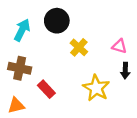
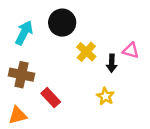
black arrow: (125, 71) -> (112, 63), moved
yellow star: (96, 88) -> (105, 96), size x0.6

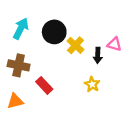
black circle: (62, 23) -> (54, 32), moved

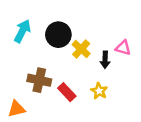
brown cross: (19, 65) -> (39, 80), moved
red rectangle: (44, 85) -> (67, 92), moved

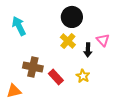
cyan arrow: (22, 31) -> (19, 26), turned -54
black circle: (58, 35) -> (72, 17), moved
pink triangle: (123, 48) -> (103, 40), turned 32

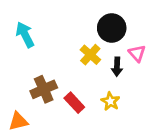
black circle: (72, 17) -> (112, 28), moved
brown cross: (33, 67) -> (44, 89), turned -36

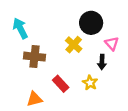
black arrow: (117, 67) -> (102, 62), moved
brown cross: (44, 89) -> (34, 57), moved, turned 30
orange triangle: (18, 121) -> (34, 99), moved

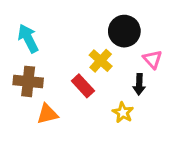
brown cross: (34, 57) -> (28, 81), moved
red rectangle: (61, 84) -> (83, 86), moved
orange triangle: (34, 99) -> (47, 114), moved

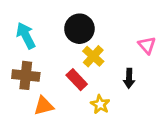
black circle: (124, 31) -> (79, 29), moved
pink triangle: (152, 59) -> (147, 45), moved
yellow star: (123, 112) -> (100, 104), moved

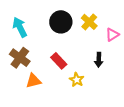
pink triangle: (147, 45) -> (112, 35), turned 40
yellow cross: (93, 56) -> (89, 22), moved
brown cross: (26, 75) -> (20, 58), turned 30

